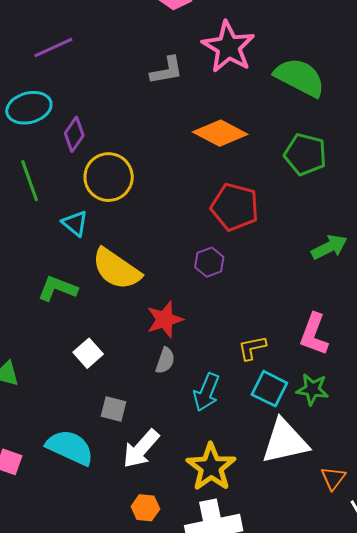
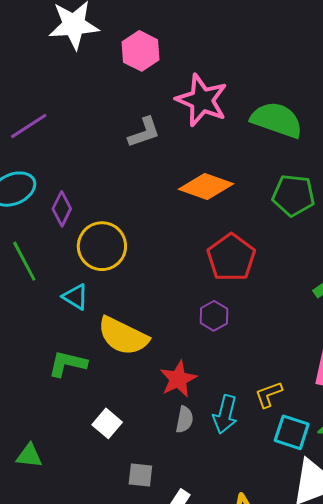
red pentagon: (235, 207) -> (231, 257), turned 30
cyan arrow: (206, 392) -> (225, 414), moved

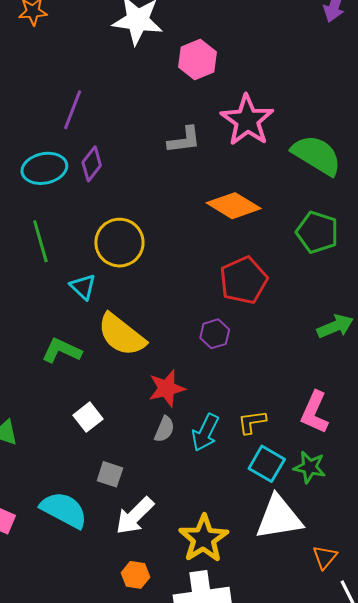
purple line: (29, 126) -> (73, 110), turned -48
purple diamond: (62, 209) -> (92, 164), moved

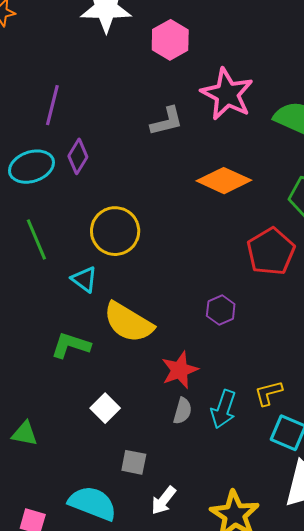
red pentagon: (244, 280) -> (271, 252), moved
white arrow: (135, 516) -> (164, 500), size x0.7

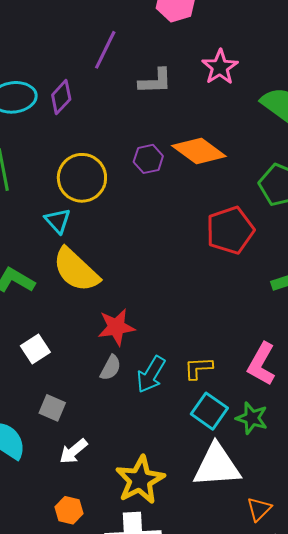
pink star: (227, 94) -> (220, 67), size x0.7
purple line: (52, 105) -> (105, 50), moved
cyan triangle: (84, 279) -> (58, 221), moved
purple hexagon: (221, 310) -> (148, 159), moved

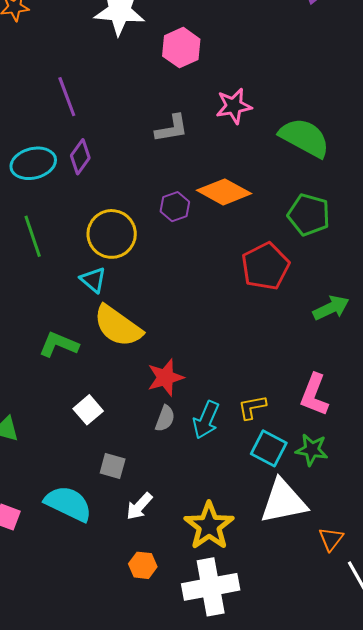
purple line: (105, 50) -> (67, 97), moved, turned -39
pink star: (220, 67) -> (234, 106), turned 30

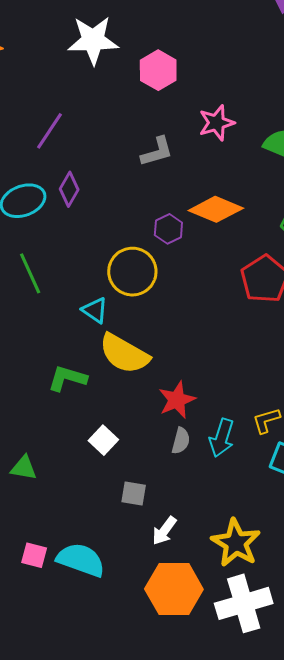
purple line: (67, 97) -> (50, 131), turned 60
yellow circle: (112, 234) -> (132, 272), moved
cyan semicircle: (68, 504) -> (81, 560), moved
orange hexagon: (143, 565) -> (174, 589), size x2.0

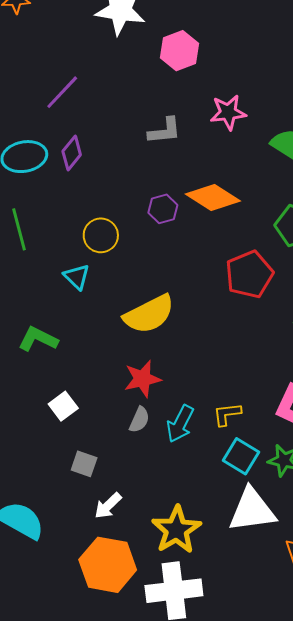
yellow circle: (132, 272) -> (101, 235), moved, size x0.7
yellow semicircle: (124, 354) -> (149, 314), moved, turned -66

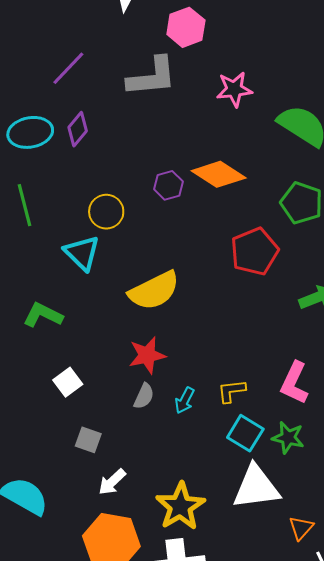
gray L-shape: (165, 131) -> (152, 77), moved, size x1.5
cyan triangle: (77, 277) -> (82, 253), size x1.4
cyan arrow: (180, 424) -> (185, 400), size x0.7

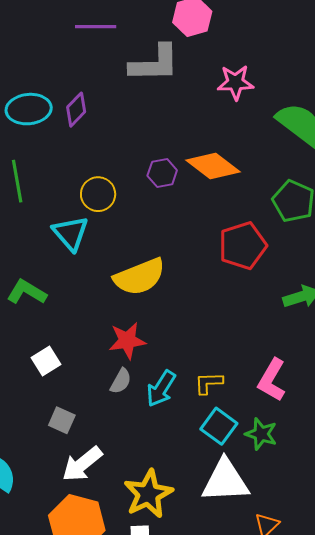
purple line: (68, 68) -> (96, 27), moved, turned 42
cyan arrow: (185, 400) -> (161, 389), size x1.4
white arrow: (112, 482) -> (82, 464), size x1.4

